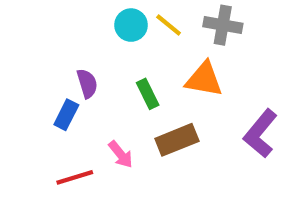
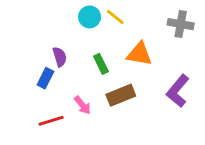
gray cross: (223, 25) -> (181, 24), moved

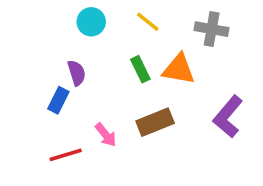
cyan circle: (90, 17) -> (91, 22), moved
gray cross: (181, 24) -> (212, 29), moved
green rectangle: (101, 64) -> (140, 69), moved

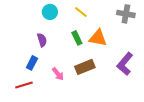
gray cross: (212, 29) -> (126, 14), moved
blue rectangle: (58, 100) -> (32, 63), moved
red line: (66, 155) -> (24, 85), moved

